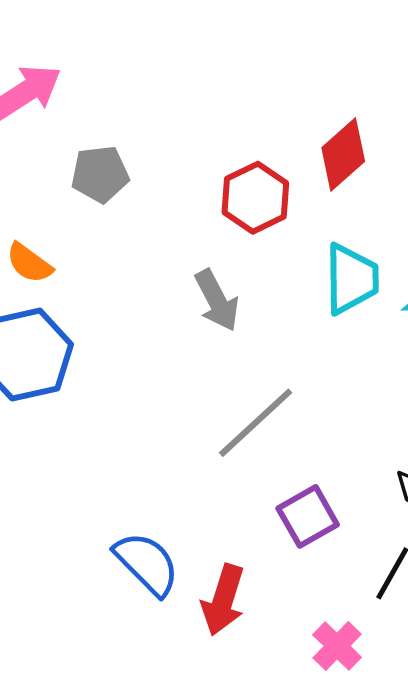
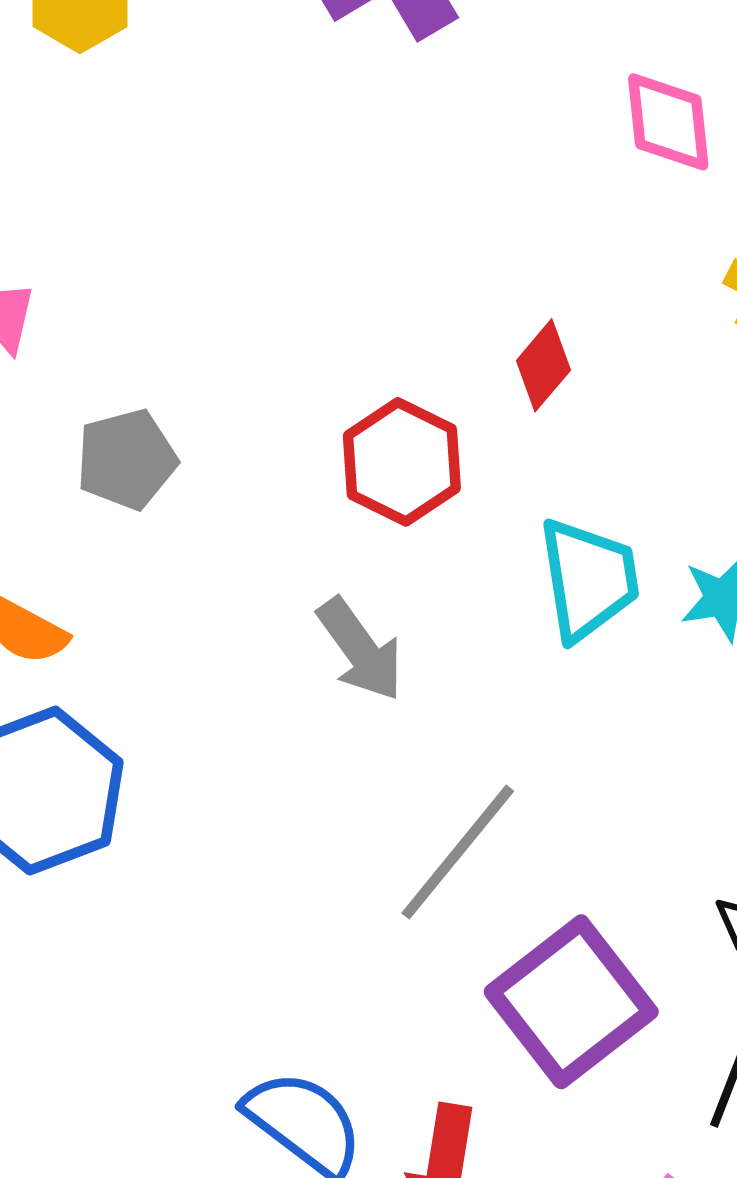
red diamond: (343, 155) -> (543, 365), size x0.7
purple square: (308, 516) -> (571, 1002), size x1.5

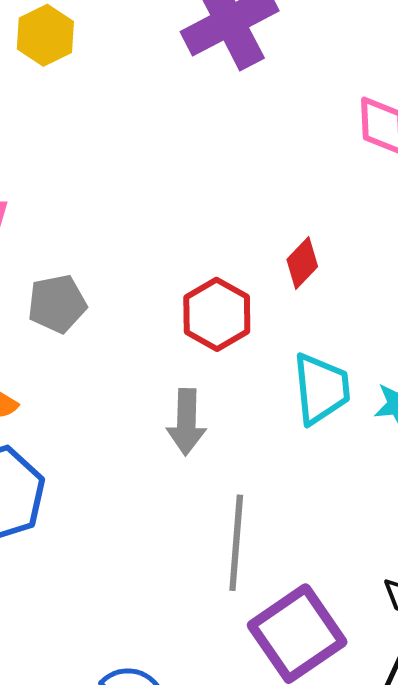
gray arrow: (360, 650) -> (186, 422), turned 34
gray line: (458, 852) -> (236, 543), turned -38

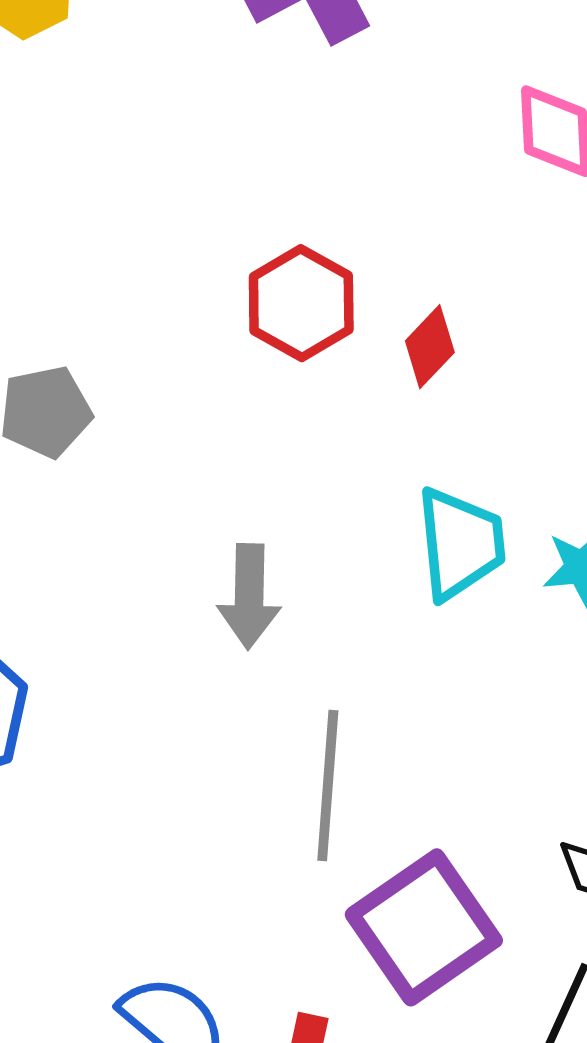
red hexagon: (217, 314) -> (301, 303), moved

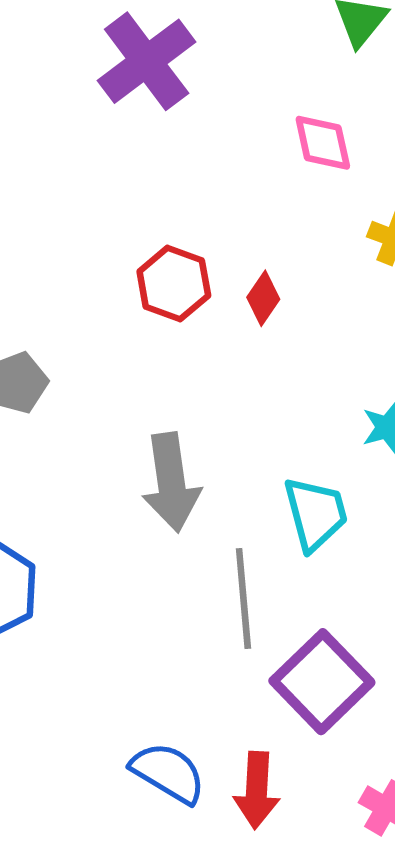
cyan trapezoid: (460, 543) -> (315, 514), moved
gray arrow: (249, 596) -> (171, 482), size x1.4

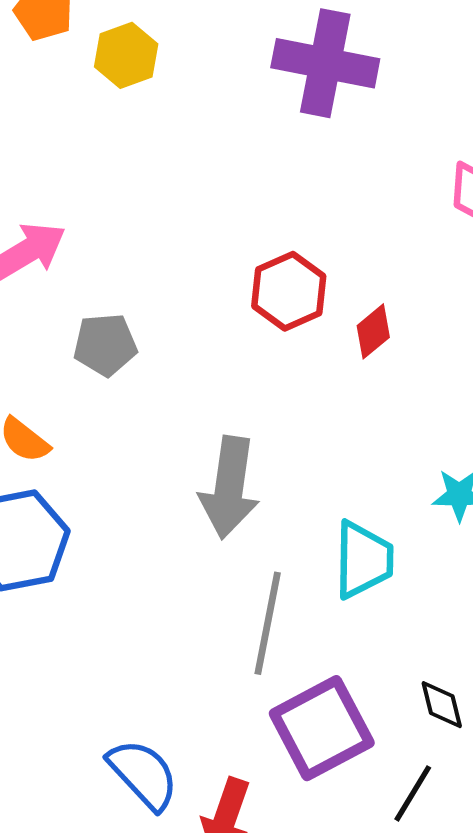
purple cross: (147, 61) -> (325, 63), turned 32

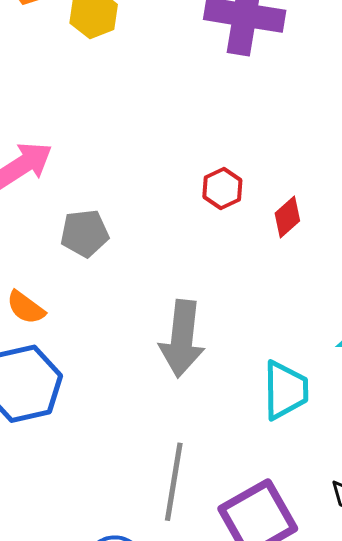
red hexagon: (289, 291) -> (222, 189), size x0.7
gray line: (268, 623) -> (174, 482), moved

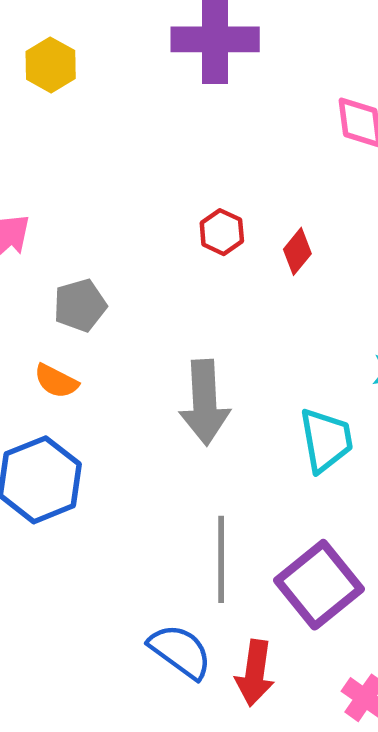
orange semicircle: (26, 307) -> (56, 381), moved

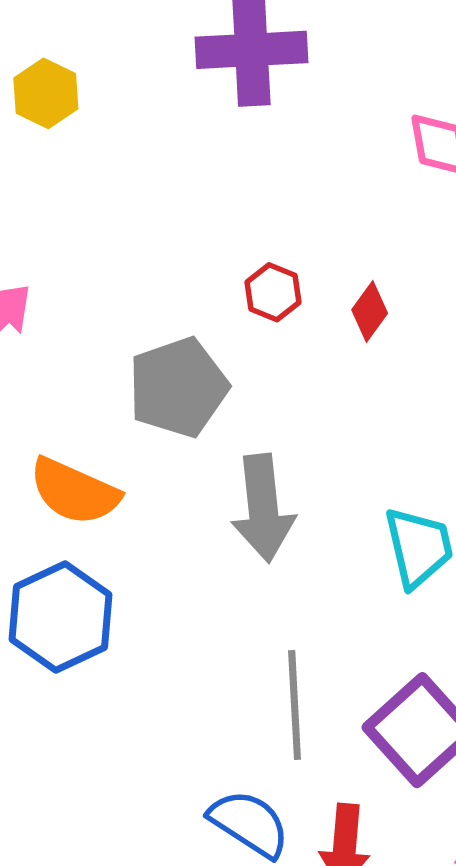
gray pentagon: (80, 305) -> (178, 387), moved, size x1.5
orange semicircle: (56, 381) -> (74, 491), size x1.6

